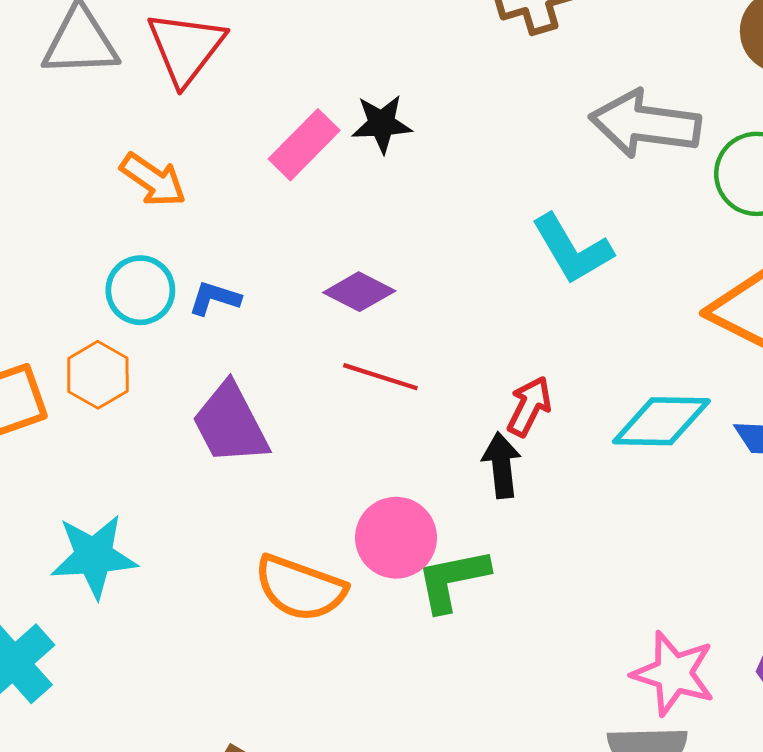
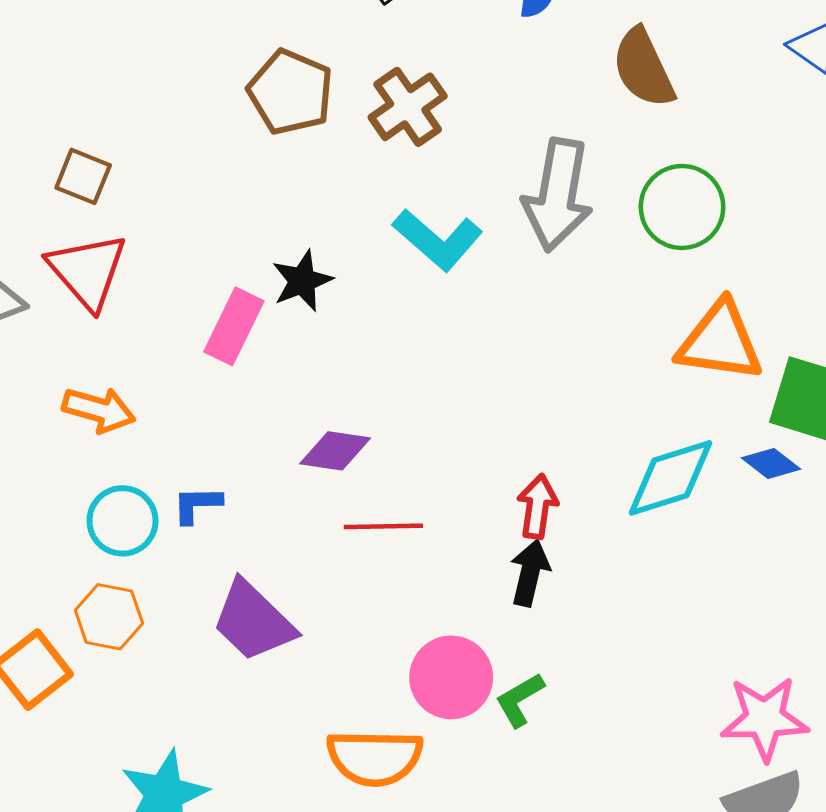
gray arrow: (645, 124) -> (558, 195), turned -69
cyan L-shape: (572, 249) -> (438, 240), moved
black arrow: (502, 465) -> (530, 573), turned 38
green L-shape: (453, 580) -> (520, 700), size x0.7

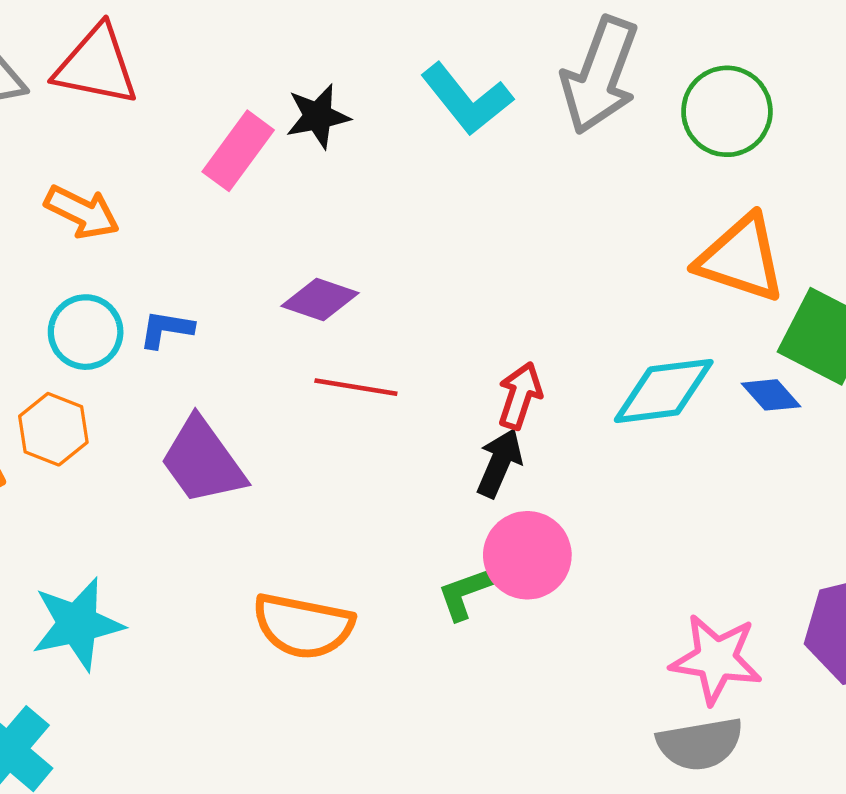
red triangle: (87, 271) -> (96, 65), turned -48
pink circle: (451, 677) -> (527, 555), moved

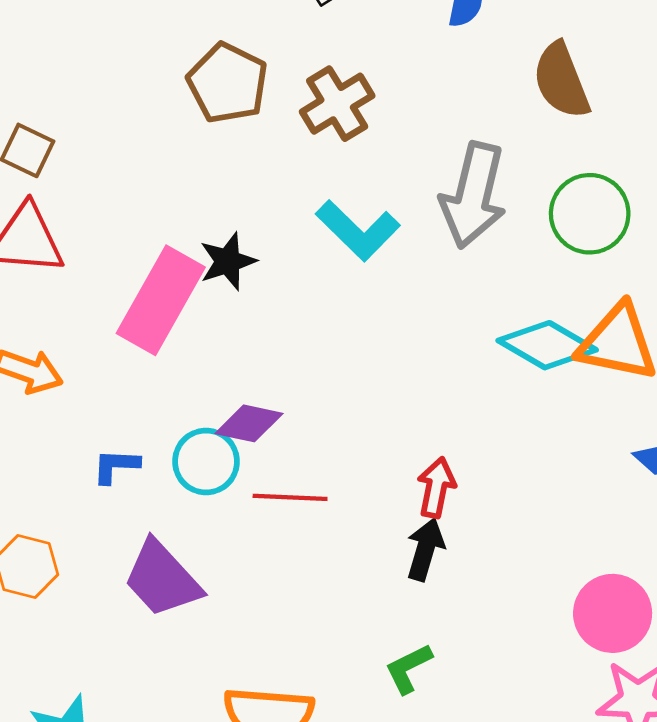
pink rectangle: (238, 151) -> (161, 300), size x1.5
cyan circle: (86, 332) -> (206, 462), moved
cyan diamond: (664, 391) -> (547, 345), moved, turned 44
pink circle: (527, 555) -> (613, 613), moved

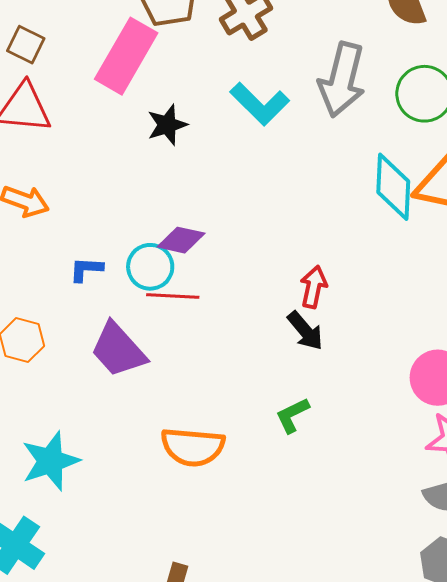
pink rectangle: (161, 300) -> (126, 56), moved
cyan diamond: (547, 345) -> (393, 187), turned 62
red line: (290, 497) -> (173, 296), moved
black arrow: (425, 549) -> (305, 331), turned 123

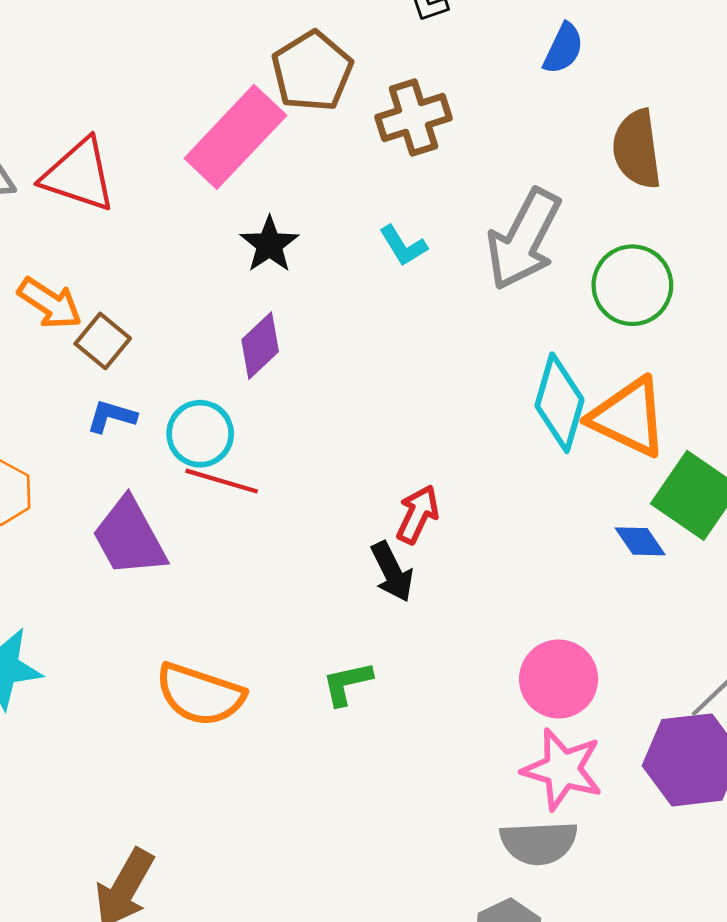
brown square: (26, 45) -> (103, 341), moved
cyan L-shape: (260, 104) -> (403, 246), size x0.6
black star: (167, 125) -> (269, 244), turned -30
purple diamond: (181, 240) -> (260, 346), moved, turned -69

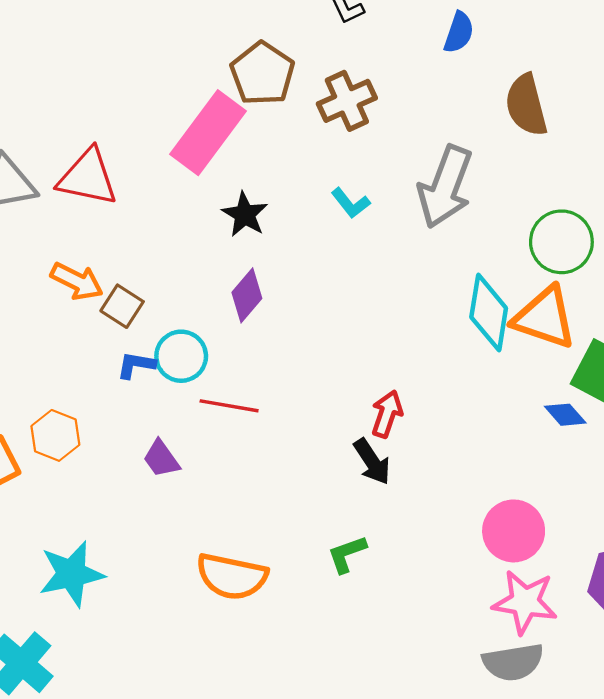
green circle: (632, 285) -> (561, 242), moved
cyan circle: (200, 434) -> (181, 356), moved
purple trapezoid: (129, 537) -> (161, 459), size x0.6

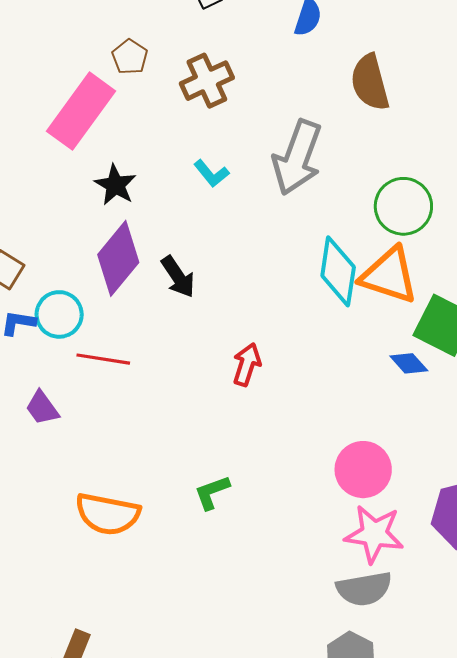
brown pentagon: (262, 74) -> (130, 57), size x0.6
purple diamond: (247, 295) -> (118, 258), size x1.5
black arrow: (372, 462) -> (178, 277), moved

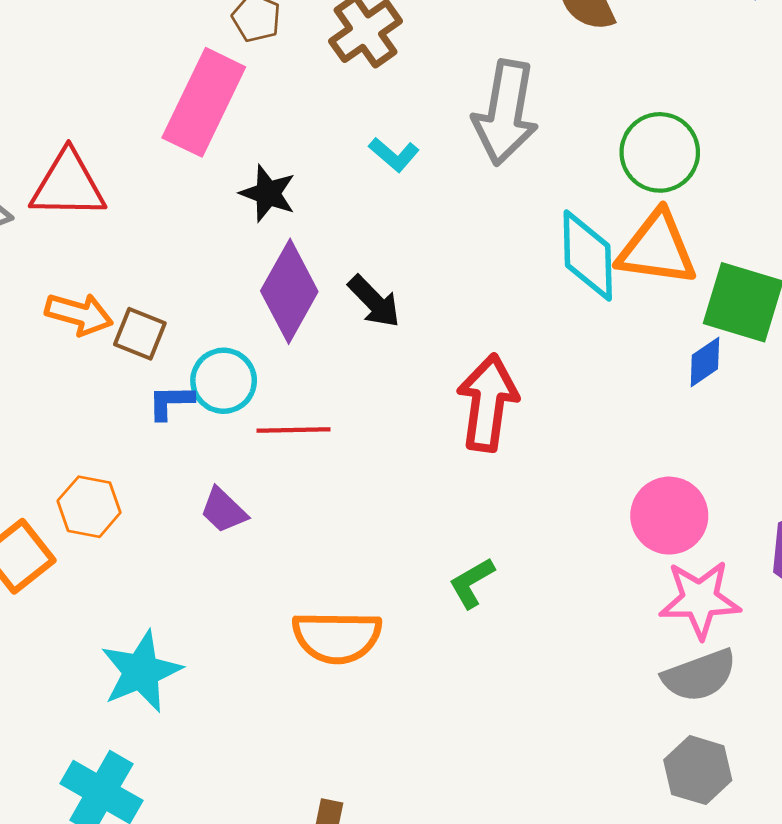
blue diamond: (409, 363) -> (705, 362), turned -72
red arrow: (247, 365) -> (488, 403), size x1.6

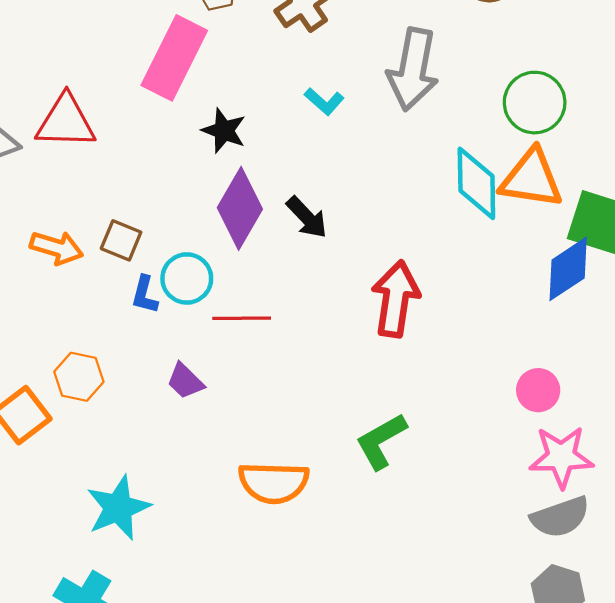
orange arrow: (79, 314) -> (57, 248), moved
blue diamond: (705, 362) -> (568, 269), size x1.6
blue L-shape: (171, 402) -> (145, 295), turned -75
pink circle: (669, 516) -> (538, 390), size x0.7
green L-shape: (472, 583) -> (381, 441), size x1.4

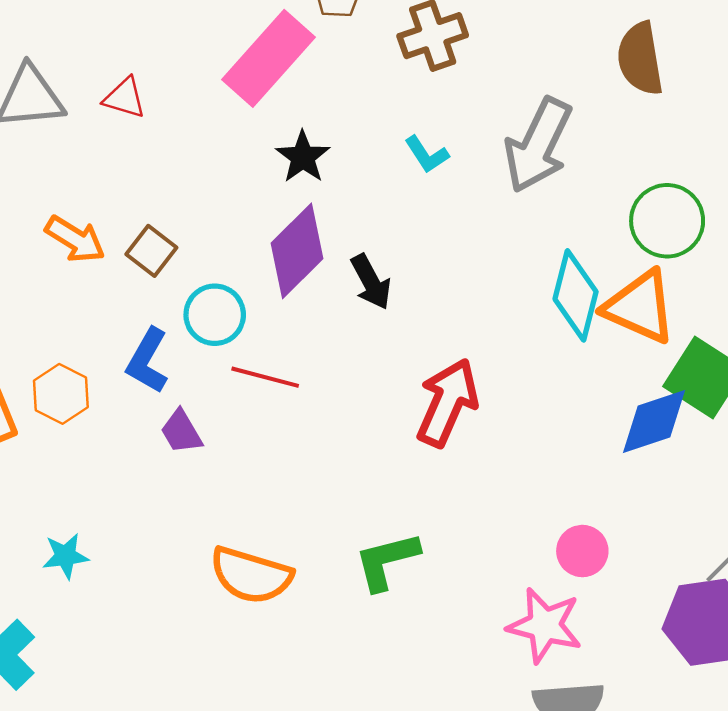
red triangle: (66, 122) -> (125, 98), size x0.6
blue L-shape: (145, 295) -> (148, 361), moved, size x1.4
pink star: (561, 457) -> (545, 625), moved
cyan star: (118, 508) -> (66, 556), size x0.6

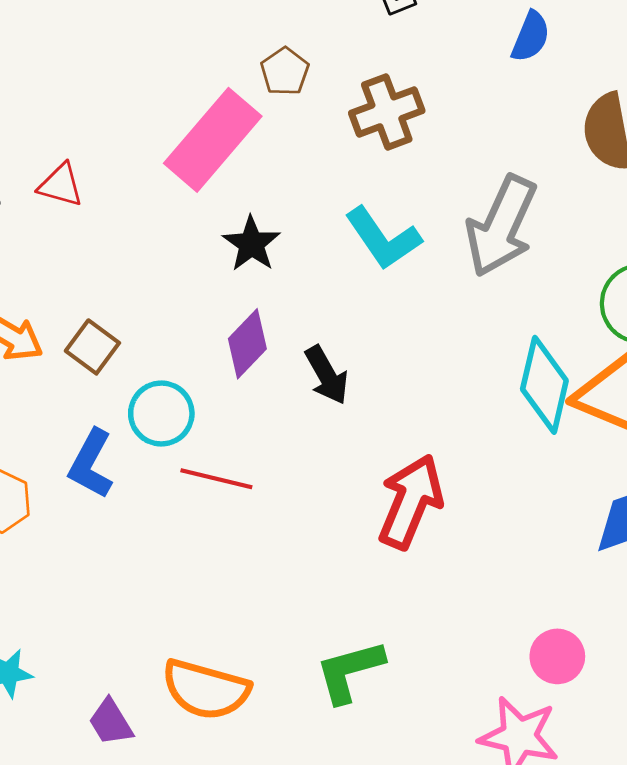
cyan L-shape: (427, 154) -> (383, 238), size x1.6
purple diamond: (297, 251) -> (247, 344), size x0.7
purple trapezoid: (181, 432) -> (111, 722), moved

